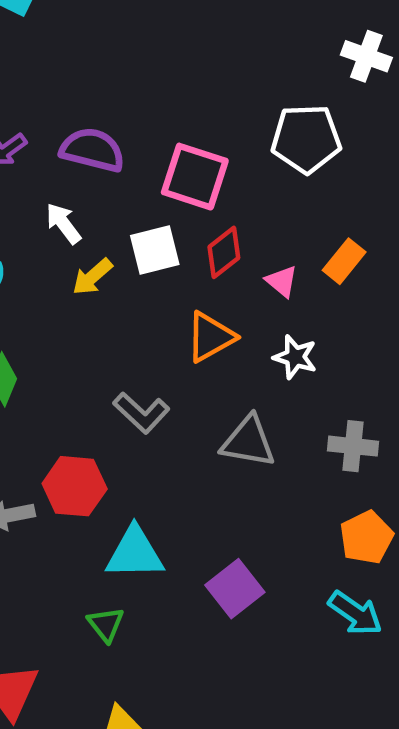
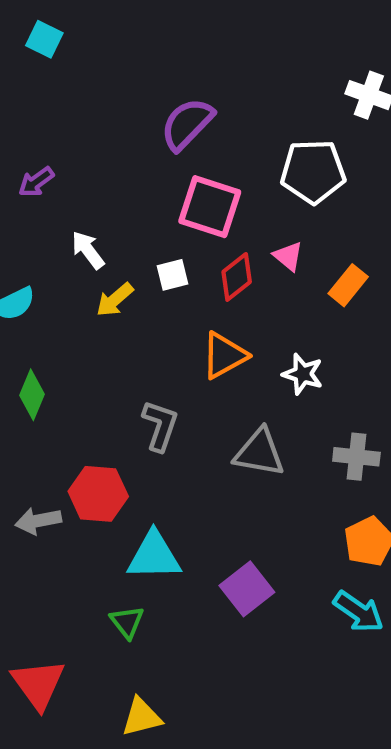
purple semicircle: (92, 150) -> (187, 124), moved, turned -60
white square: (155, 250) -> (173, 275), size x0.7
pink triangle: (282, 281) -> (288, 256), moved
gray L-shape: (141, 413) -> (160, 426), turned -114

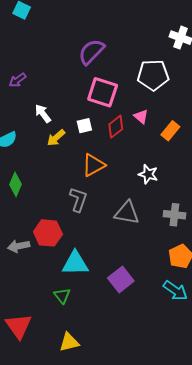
orange triangle: (224, 355) -> (93, 165), moved

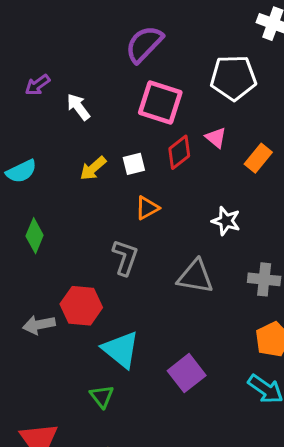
white arrow: (43, 114) -> (78, 107), moved
white square: (84, 126) -> (134, 164), moved
orange triangle: (93, 165) -> (147, 208), size x0.7
cyan triangle: (75, 263) -> (121, 350), turned 40

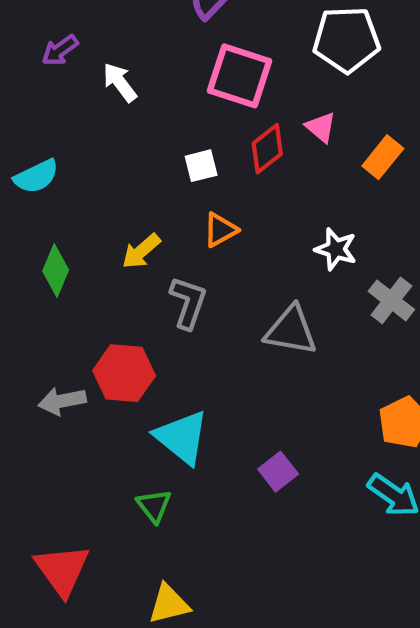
yellow arrow: (93, 168) -> (141, 251), moved
gray cross: (264, 279) -> (391, 300), moved, turned 32
purple square: (187, 373) -> (278, 472), size x0.7

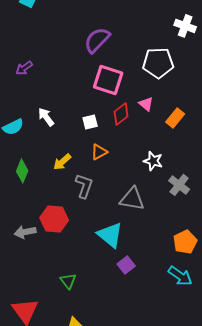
white arrow: (120, 82) -> (46, 117), moved
cyan triangle: (182, 437) -> (110, 235), moved

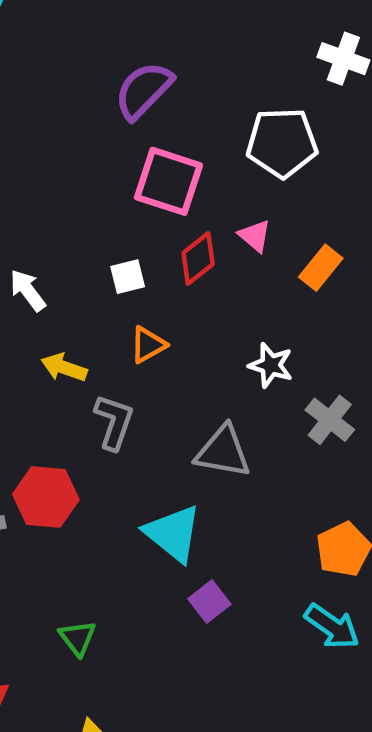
white arrow: (46, 117) -> (28, 290), moved
yellow arrow: (62, 162) -> (64, 368), turned 60

